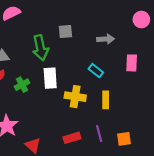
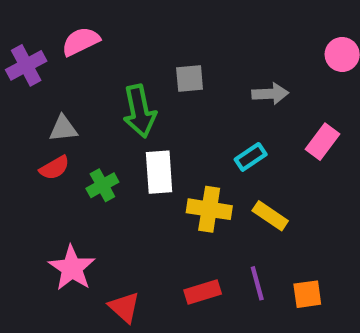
pink rectangle: (132, 63) -> (323, 142), turned 35
cyan rectangle: (96, 71) -> (251, 157), turned -72
yellow rectangle: (106, 100) -> (270, 216), turned -56

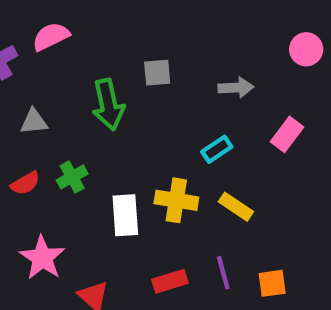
red semicircle: (54, 168) -> (25, 183), moved
white rectangle: (159, 172) -> (125, 215), moved

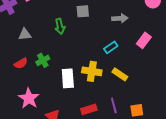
green arrow: (108, 105) -> (60, 26), size x0.7

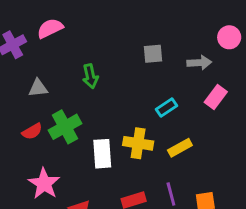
gray square: (83, 11) -> (153, 54), moved
gray arrow: (120, 18) -> (199, 63), moved
green cross: (43, 60) -> (65, 127), size x1.5
yellow rectangle: (120, 74) -> (180, 148), turned -63

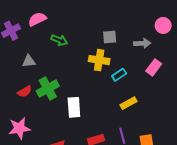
green arrow: (90, 76) -> (59, 40), moved, turned -56
yellow cross: (138, 143) -> (99, 60), moved
pink star: (44, 184) -> (19, 128), moved, turned 30

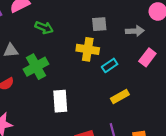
green cross: (48, 88) -> (36, 67), moved

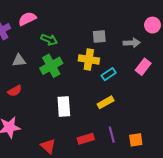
green cross: (36, 67) -> (51, 66), moved
yellow rectangle: (120, 96) -> (106, 102), moved

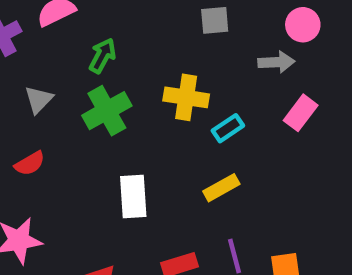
pink circle: (153, 25) -> (303, 25), moved
gray square: (99, 37) -> (215, 20), moved
green arrow: (49, 40) -> (102, 56), turned -84
gray triangle: (19, 61) -> (39, 100), turned -40

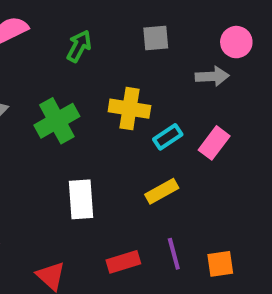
green arrow: (102, 56) -> (79, 46), moved
pink rectangle: (301, 113) -> (214, 143), moved

